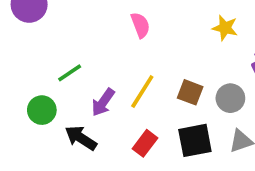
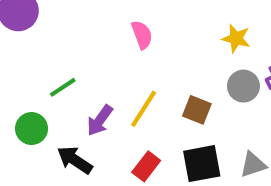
gray circle: (230, 98) -> (243, 86), moved

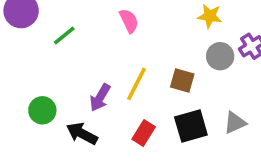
green line: (63, 87) -> (64, 35), moved

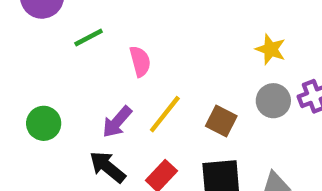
pink semicircle: (129, 21) -> (140, 61), moved
black arrow: (82, 134) -> (107, 167), moved

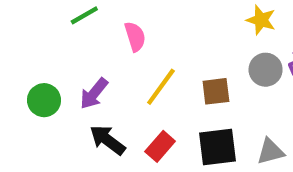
brown square: (221, 121) -> (216, 91), turned -32
purple arrow: (117, 122) -> (94, 93), moved

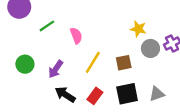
yellow star: (261, 20) -> (138, 29), moved
green circle: (44, 100) -> (25, 64), moved

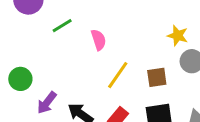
green circle: (25, 64) -> (20, 79), moved
purple arrow: (56, 69) -> (47, 103), moved

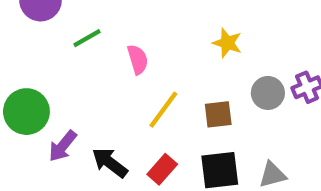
yellow star: (178, 36) -> (227, 43), moved
green circle: (20, 79) -> (26, 112), size x1.4

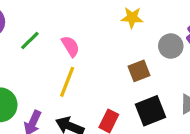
yellow line: (163, 110) -> (67, 82), moved

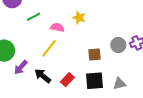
yellow star: (132, 18) -> (79, 18), moved
pink semicircle: (70, 46) -> (57, 27), turned -64

